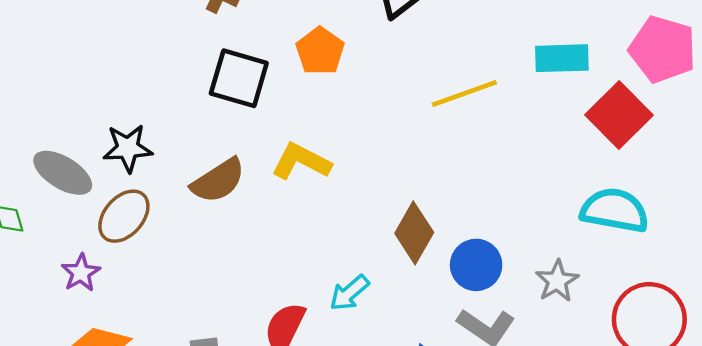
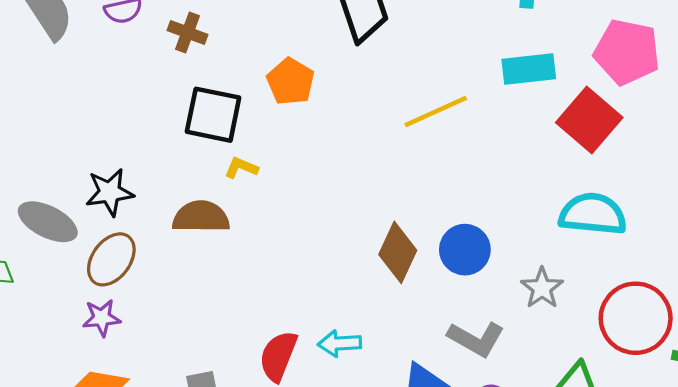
yellow L-shape: (301, 162) -> (241, 168), moved, size x0.6
brown semicircle: (218, 181) -> (201, 217), turned -142
blue circle: (476, 265) -> (465, 250), moved
purple star: (81, 273) -> (102, 318), moved, turned 30
cyan arrow: (349, 293) -> (340, 343), moved, turned 42

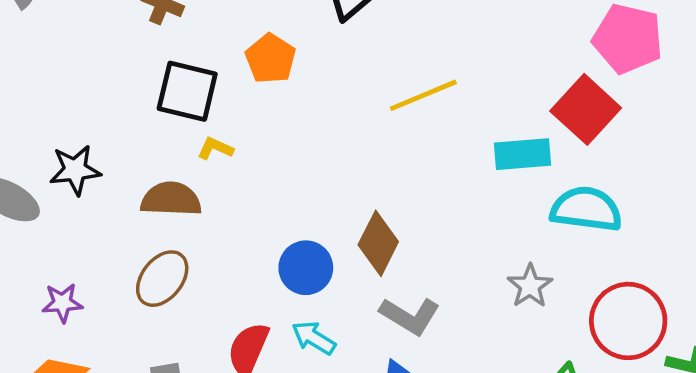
cyan rectangle: (529, 69) -> (523, 154), moved
blue circle: (465, 250) -> (306, 268), moved
brown ellipse: (111, 259) -> (162, 279), moved
gray L-shape: (476, 339) -> (410, 316), moved
cyan arrow: (340, 343) -> (314, 338), turned 33

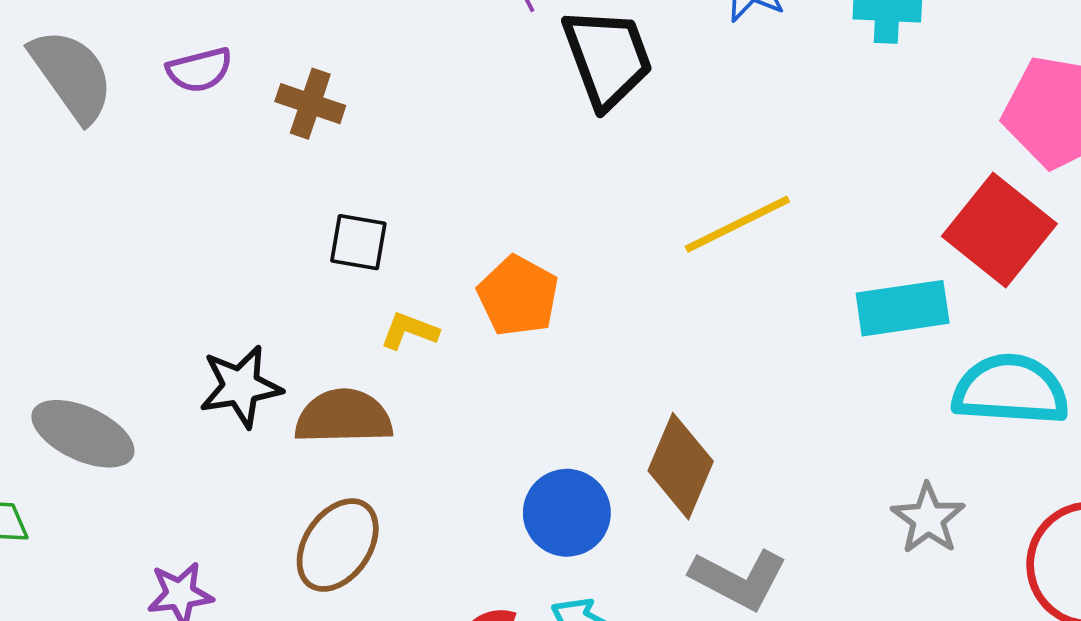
orange pentagon: (270, 59) -> (518, 296), moved
black square: (187, 91) -> (358, 242), size x0.6
black star: (75, 170) -> (241, 386), moved

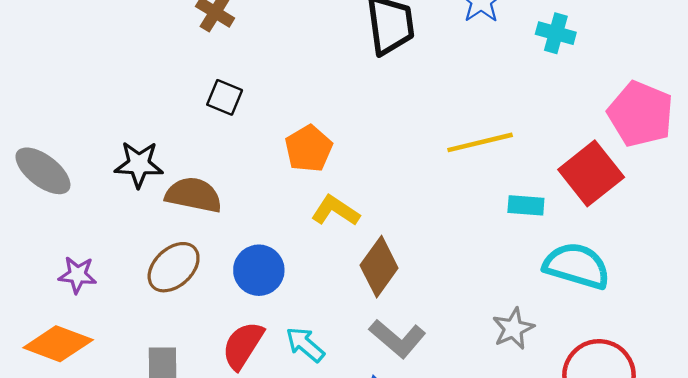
yellow line: (737, 224) -> (480, 142), moved
cyan rectangle: (903, 308) -> (526, 205), size x0.7
yellow L-shape: (409, 331) -> (335, 211), moved, size x1.4
blue circle: (567, 513) -> (259, 270), moved

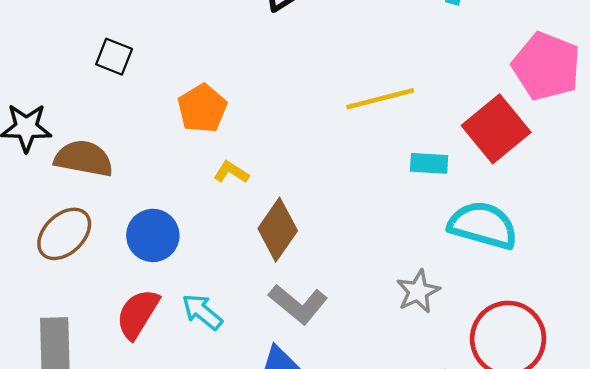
yellow L-shape: (335, 211) -> (231, 172), size x0.7

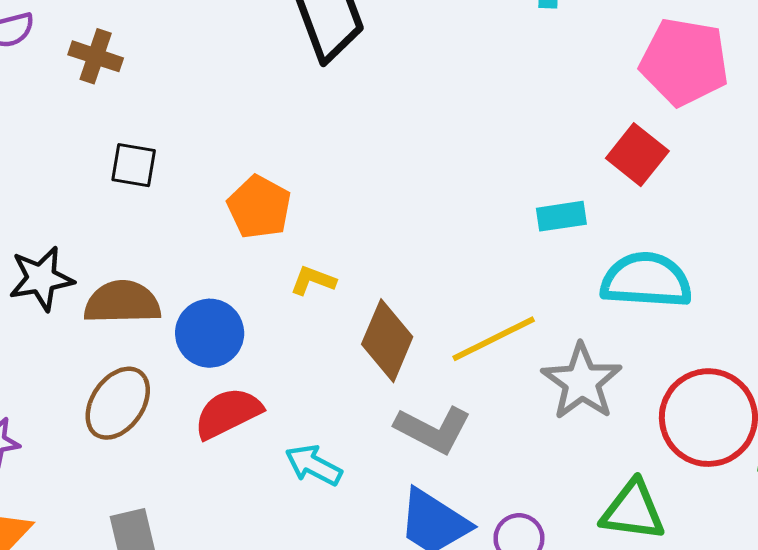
yellow line: (380, 99) -> (494, 339), moved
red square: (496, 129) -> (637, 155), size x0.7
blue circle: (153, 235) -> (210, 333), moved
gray star: (418, 291) -> (582, 382), size x1.4
red semicircle: (138, 314) -> (228, 413), moved, turned 44

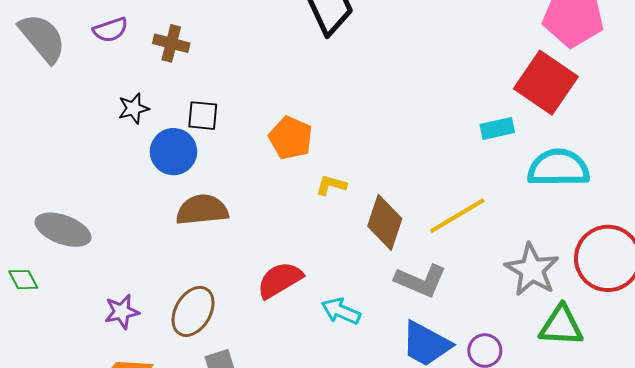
red square: (637, 155) -> (546, 83), size x1.5
black star: (41, 279) -> (134, 108), moved, size x0.7
blue circle: (210, 333) -> (173, 152), moved
gray star: (582, 382) -> (532, 270), moved
brown ellipse: (118, 403) -> (193, 311), moved

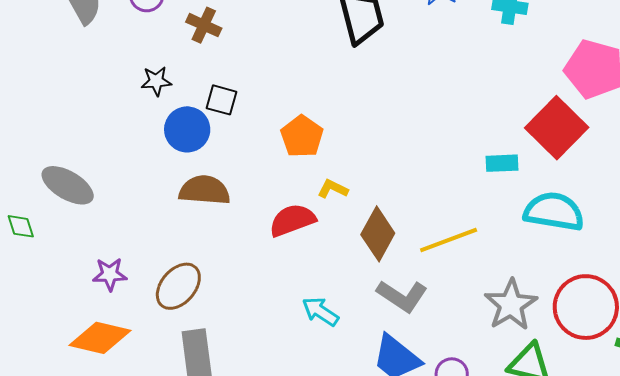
red semicircle: (280, 280) -> (292, 220), moved

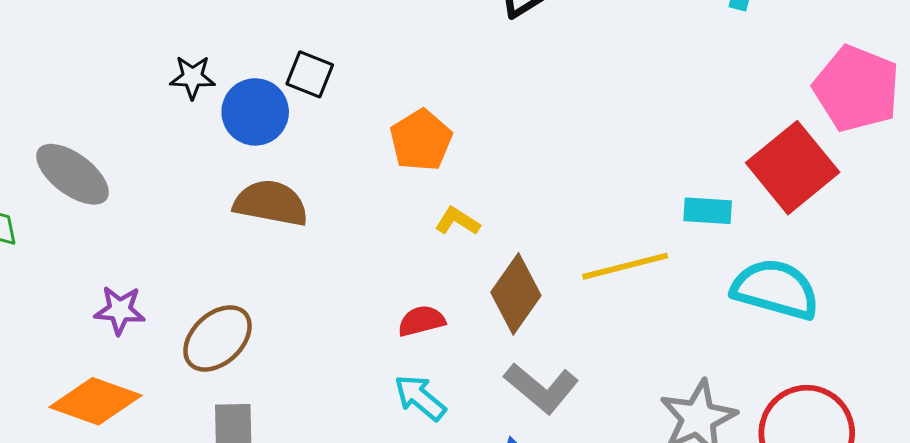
black star: (156, 81) -> (192, 77), moved
red semicircle: (292, 220) -> (421, 321), moved, size x0.7
yellow line: (449, 240) -> (625, 266), moved

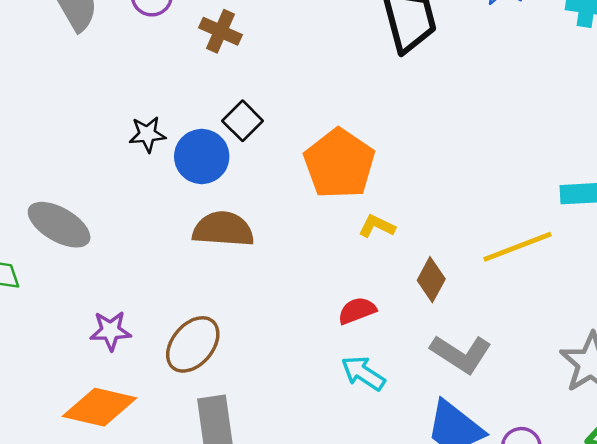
black square: (310, 74) -> (243, 121), turned 30
orange pentagon: (421, 140) -> (339, 164), size x1.4
brown diamond: (516, 294) -> (431, 280), size x0.7

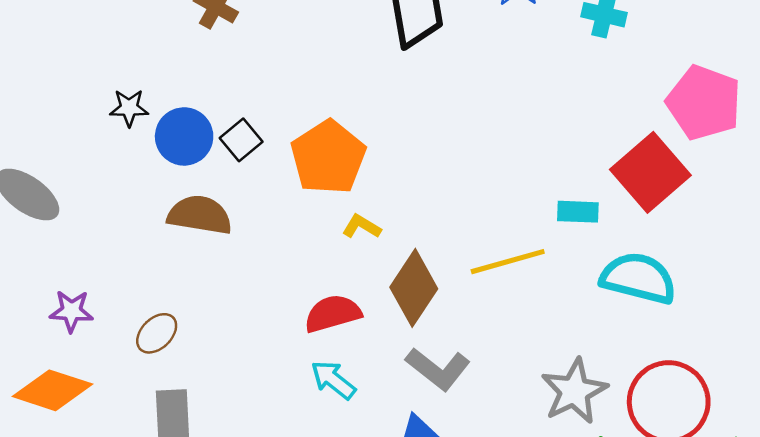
black square: (243, 121) -> (241, 140), moved
brown diamond: (431, 280) -> (414, 288), size x1.6
red semicircle: (357, 311) -> (333, 313), size x1.4
brown ellipse: (193, 344) -> (157, 333), size x0.7

